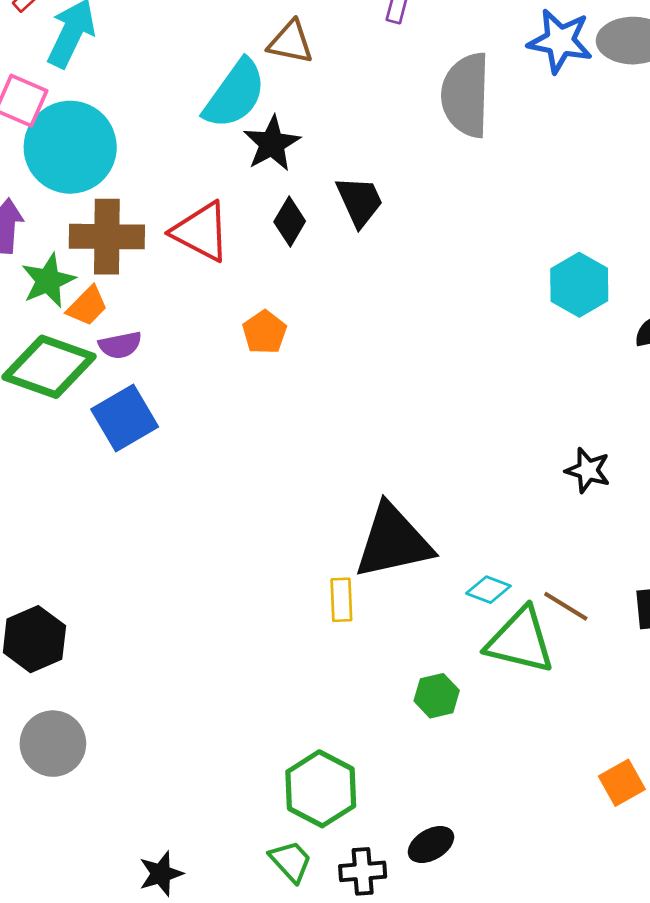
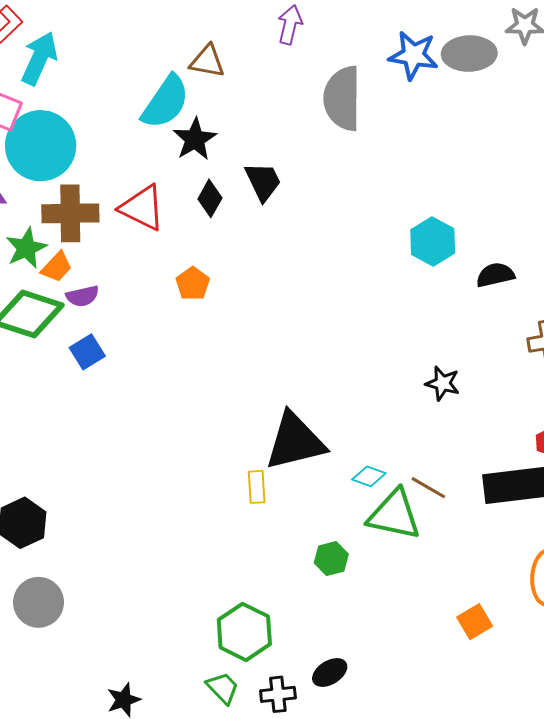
blue square: (125, 418) -> (87, 352), size x0.7

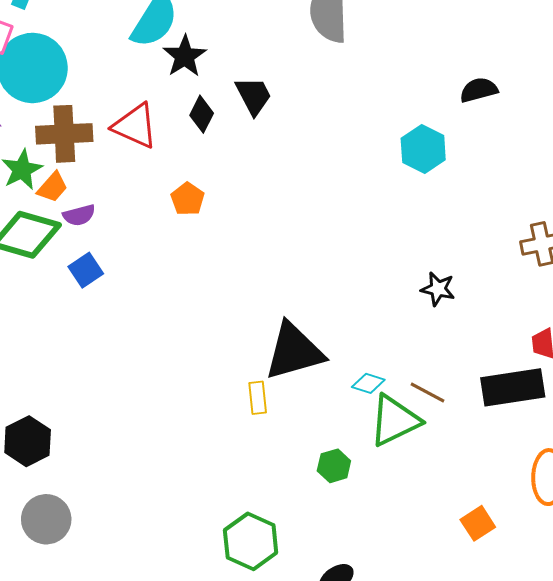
black semicircle: (495, 275) -> (479, 90), moved
green triangle: (394, 515) -> (395, 420), turned -36

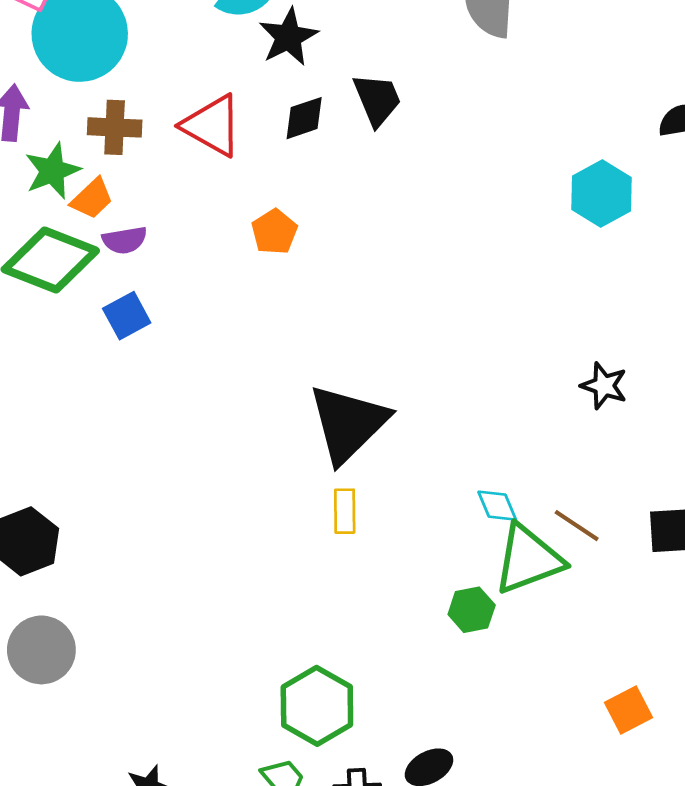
black diamond: (202, 114) -> (304, 118), turned 39
brown cross: (64, 134) -> (115, 127), size x0.7
black triangle: (294, 351) -> (348, 423), moved, turned -34
cyan diamond: (368, 383) -> (497, 506), turned 44
green hexagon: (334, 466) -> (472, 610), moved

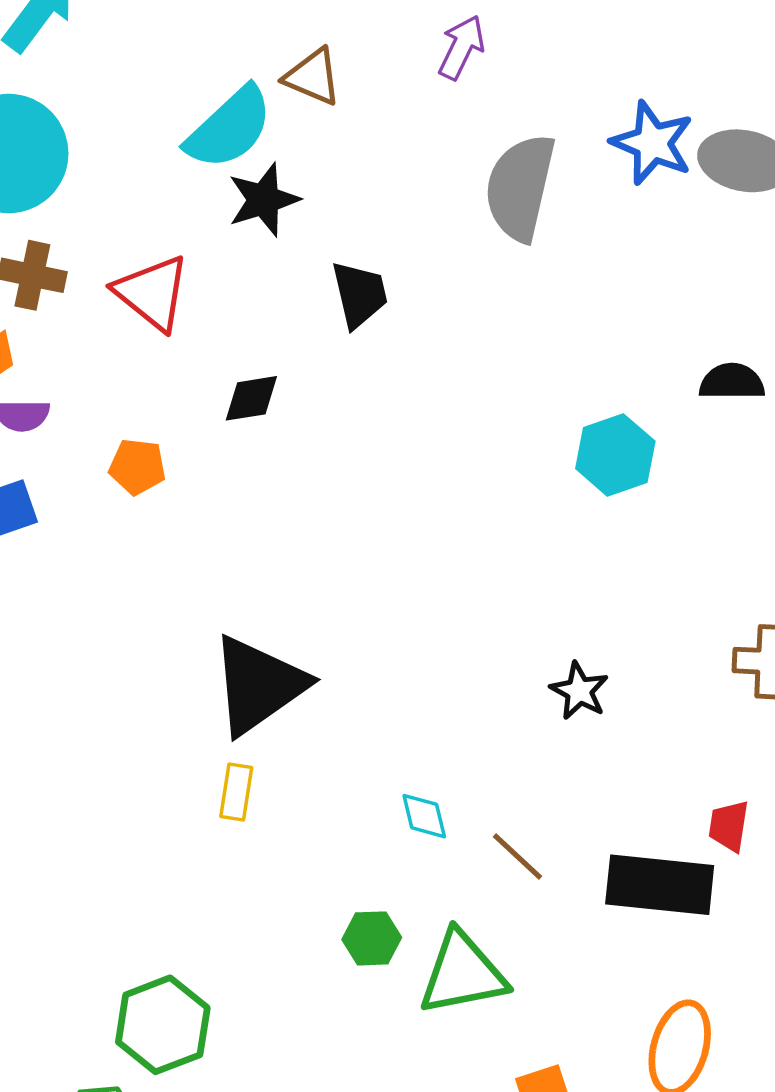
black diamond: (304, 118) -> (251, 398), moved
orange pentagon: (274, 232) -> (137, 467), moved, turned 30
green triangle: (528, 559) -> (463, 973), moved

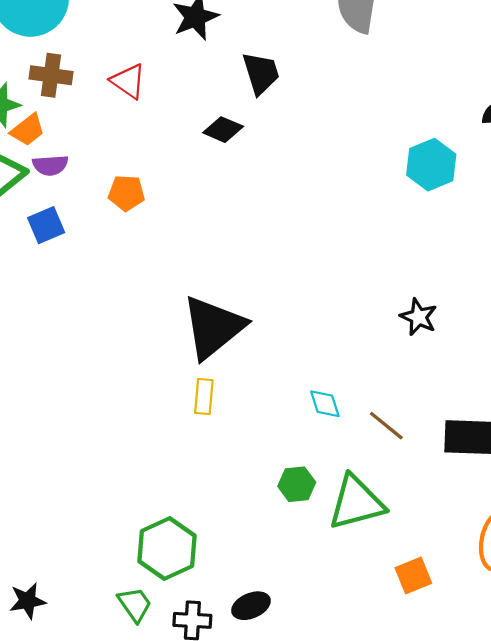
red triangle: (152, 293) -> (128, 81), size x0.7
black diamond: (251, 398) -> (223, 130), moved, turned 36

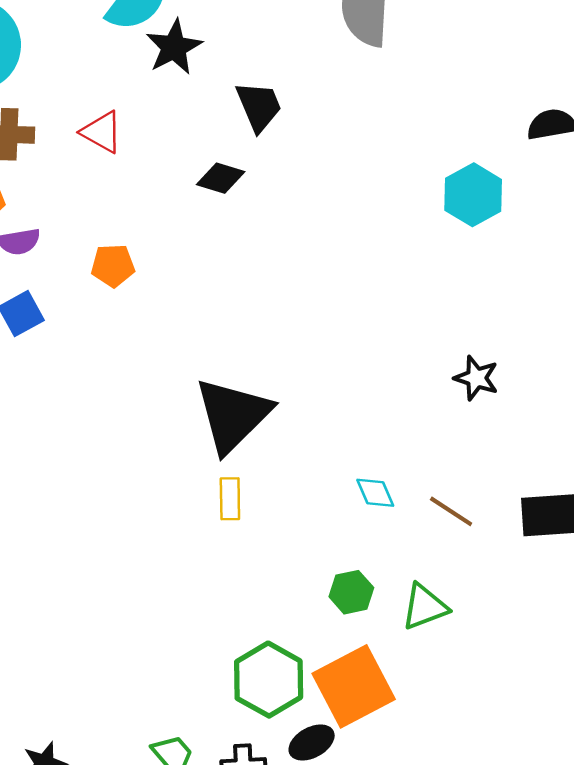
green triangle: (356, 503) -> (425, 607), size x0.7
green hexagon: (167, 549) -> (269, 680), moved
orange square: (413, 576) -> (354, 686), moved, size x1.8

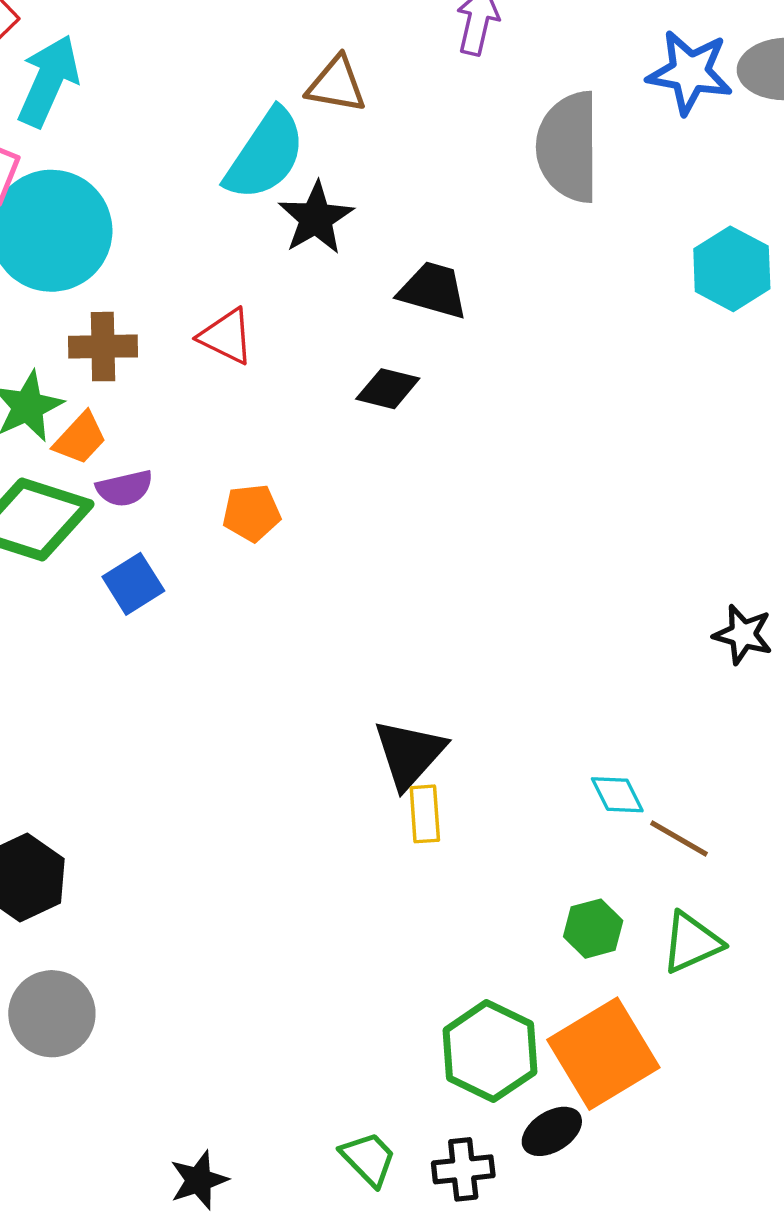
black trapezoid: (259, 106) -> (433, 290), turned -48
cyan hexagon: (473, 195) -> (732, 269), moved
black triangle: (233, 415) -> (409, 754), moved, size x0.7
brown line: (451, 511) -> (679, 839), moved

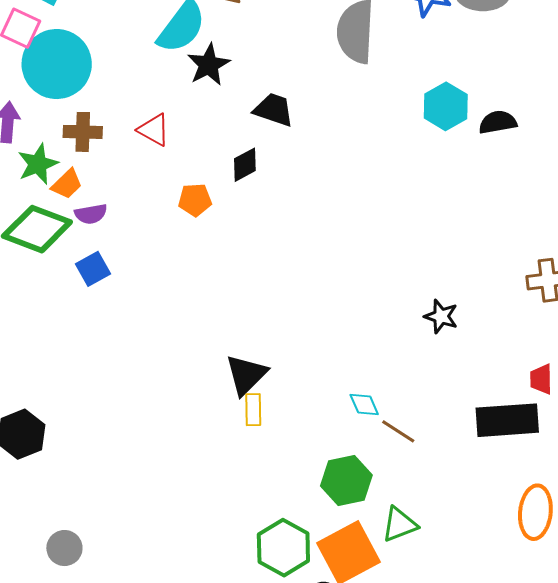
black diamond: (388, 389) -> (245, 165), turned -45
orange pentagon: (252, 513) -> (195, 200), moved
green hexagon: (593, 929) -> (346, 481), size x1.5
green triangle: (692, 942) -> (399, 524), moved
gray circle: (52, 1014) -> (64, 548), moved, size x0.7

